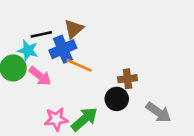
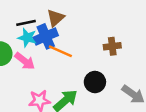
cyan star: (28, 50) -> (27, 38), moved
brown cross: (128, 79) -> (112, 46), moved

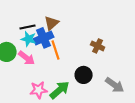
brown cross: (112, 46) -> (98, 46), turned 32
orange line: (60, 51) -> (56, 50), turned 48

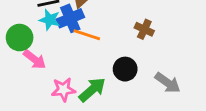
orange line: (56, 50) -> (87, 35), turned -54
pink arrow: (27, 58) -> (35, 59), moved

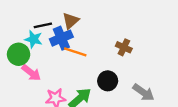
cyan star: (50, 20) -> (34, 39), moved

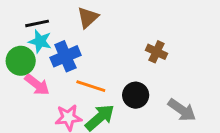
black line: (43, 25) -> (37, 23), moved
blue cross: (61, 38) -> (65, 56), moved
orange line: (75, 52) -> (91, 86), moved

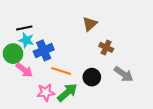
brown triangle: (88, 17) -> (90, 24), moved
gray arrow: (182, 110) -> (124, 74), moved

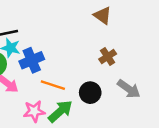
brown triangle: (90, 24) -> (103, 15), moved, turned -42
brown cross: (106, 47) -> (108, 57), turned 32

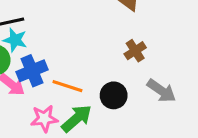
blue cross: (32, 60) -> (32, 71), moved

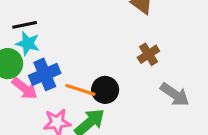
black circle: (114, 95) -> (105, 90), moved

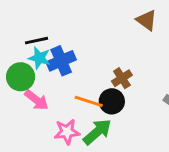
brown cross: (148, 54) -> (122, 78), moved
blue cross: (45, 74) -> (61, 61), moved

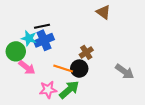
black line: (36, 41) -> (42, 26), moved

